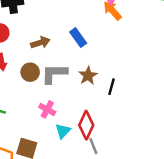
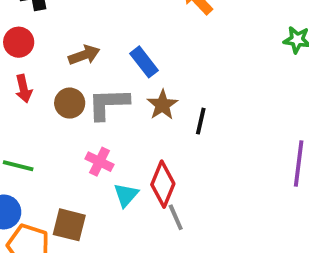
blue rectangle: (78, 38) -> (144, 62), moved

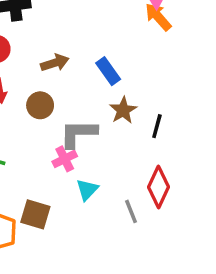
gray L-shape: (108, 104) -> (78, 134), moved
pink cross: (99, 162) -> (65, 159), turned 35
red diamond: (163, 184) -> (159, 187), moved

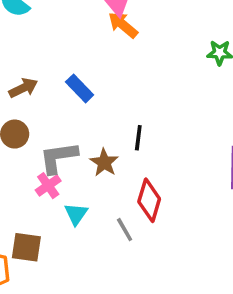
brown star: (123, 110) -> (104, 162), moved

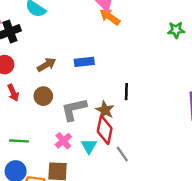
blue rectangle: (80, 88) -> (84, 62), turned -48
pink cross: (48, 186) -> (63, 141), moved
red diamond: (149, 200) -> (105, 130), moved

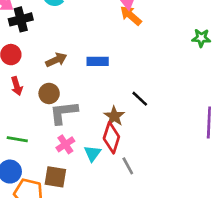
black line: (126, 92) -> (140, 99), turned -56
gray L-shape: (74, 109) -> (63, 113), moved

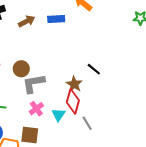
brown arrow: (56, 60) -> (27, 21), moved
blue rectangle: (98, 61) -> (56, 19), moved

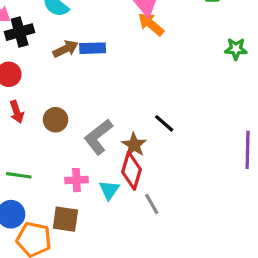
blue rectangle: (56, 19) -> (93, 48), moved
gray L-shape: (34, 83) -> (98, 137), moved, turned -30
pink cross: (36, 109) -> (77, 180), turned 32

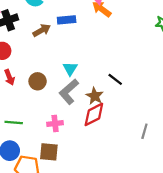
blue rectangle: (93, 48) -> (67, 20), moved
red diamond: (131, 171) -> (94, 114), turned 50
cyan triangle: (109, 190) -> (70, 69), moved
gray line: (152, 204) -> (144, 131), moved, turned 49

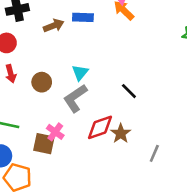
brown star: (95, 96) -> (121, 133), moved
pink cross: (55, 123) -> (55, 132), turned 35
brown square: (49, 152) -> (44, 144), moved

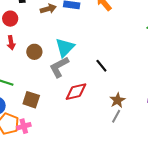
cyan triangle: (80, 73) -> (65, 47), size x1.5
pink cross: (55, 132) -> (24, 126), moved, turned 32
brown star: (121, 133) -> (117, 100), moved

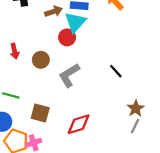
red circle: (10, 19) -> (67, 37), moved
cyan triangle: (65, 47) -> (75, 22), moved
red diamond: (76, 92) -> (79, 124), moved

